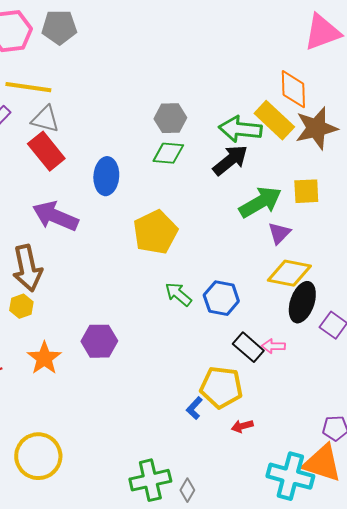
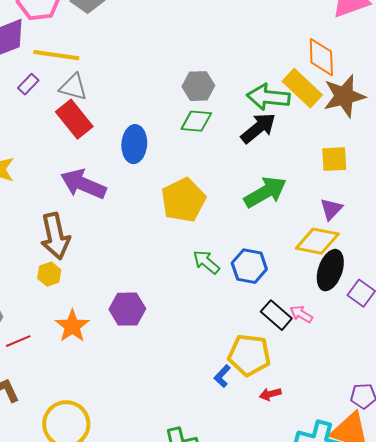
green arrow: (260, 202) -> (265, 192), moved
purple triangle: (279, 233) -> (331, 209), moved
pink arrow: (273, 346) -> (301, 314), turned 30

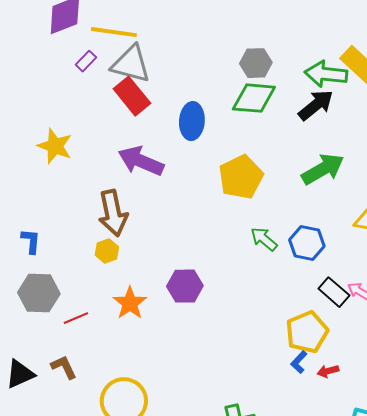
gray triangle: (73, 87) -> (131, 64), size x1.4
green diamond: (196, 121) -> (254, 98), size x1.4
yellow pentagon: (249, 355) -> (307, 332), turned -30
blue L-shape: (222, 376) -> (299, 362), moved

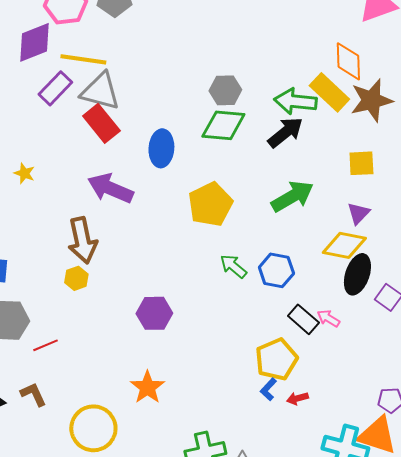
purple rectangle: (86, 61) -> (55, 88), size x1.6
yellow star: (55, 146) -> (24, 173), size x0.6
orange star: (130, 303) -> (147, 387), moved

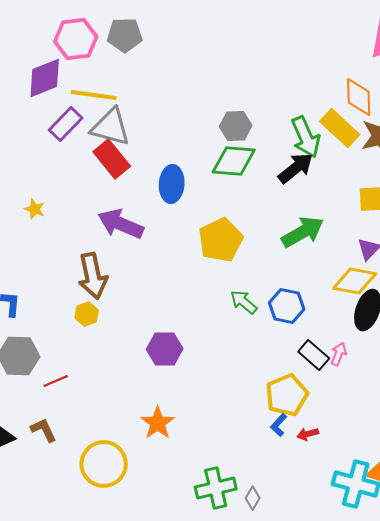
green arrow: (295, 101) -> (306, 137), turned -120
pink arrow: (328, 318) -> (339, 354), turned 80

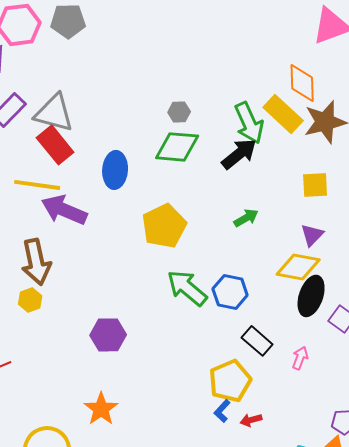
yellow line: (94, 95) -> (37, 185), moved
gray hexagon: (236, 126) -> (179, 112), size x0.7
green arrow: (303, 232) -> (246, 218), size x0.6
green arrow: (244, 302) -> (187, 288), size x1.5
pink arrow: (339, 354) -> (300, 358), moved

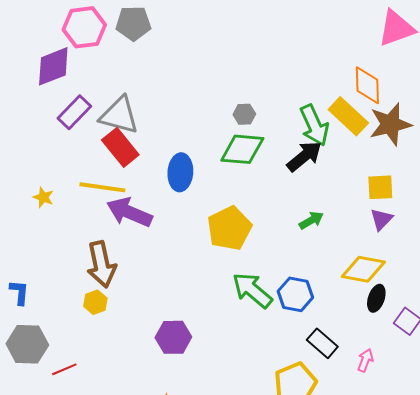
purple triangle: (312, 235) -> (381, 219), moved
black ellipse: (311, 296) -> (376, 298), size x0.7

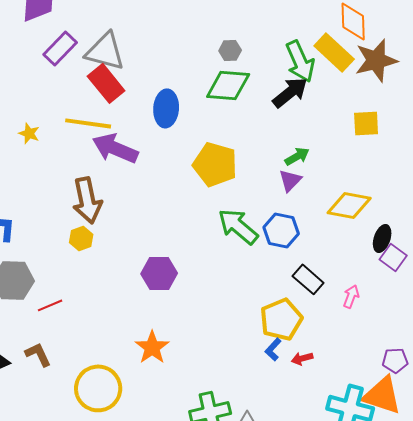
purple triangle: (381, 219) -> (290, 180), moved
yellow pentagon: (229, 228) -> (215, 164), turned -30
black ellipse: (376, 298) -> (382, 238), moved

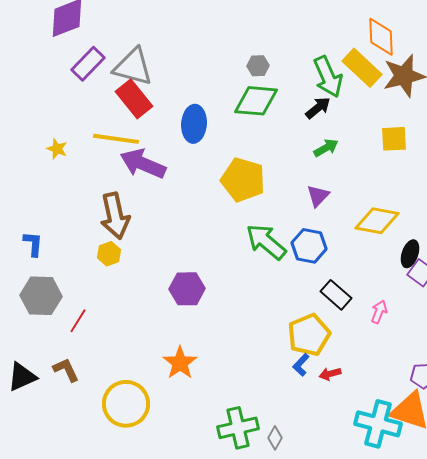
black arrow: (290, 92) -> (318, 108), size x0.7
green arrow: (297, 156) -> (326, 148), moved
red line: (50, 305) -> (78, 321), turned -35

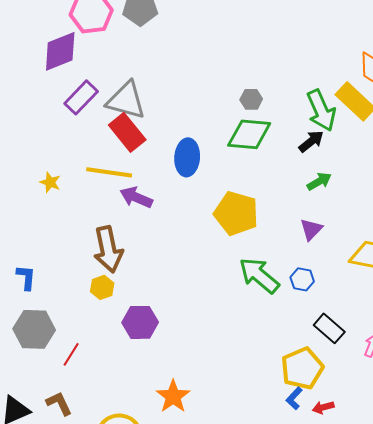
purple arrow: (143, 164) -> (136, 197), size x0.7
blue hexagon: (309, 246) -> (302, 279), size x0.7
purple hexagon: (187, 289) -> (140, 322), moved

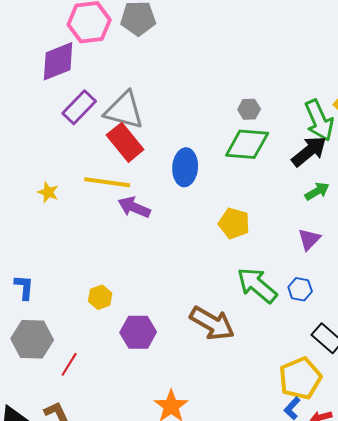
black arrow: (311, 141) -> (309, 151), size x1.4
yellow pentagon: (236, 213) -> (234, 223), size x0.7
brown arrow: (108, 249) -> (212, 323), moved, turned -48

